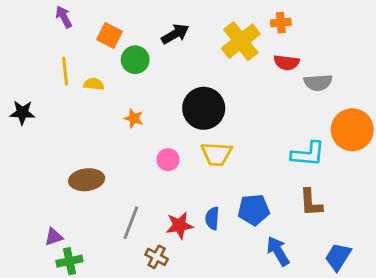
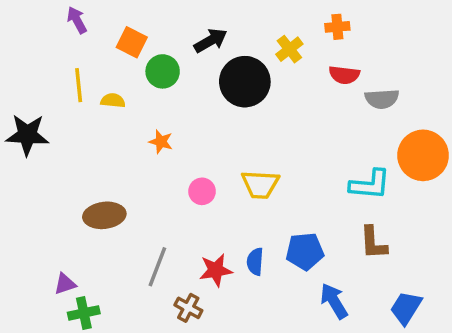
yellow cross: (241, 41) -> (289, 49), size x0.6
black circle: (204, 108) -> (245, 82), moved
black star: (22, 113) -> (27, 135), size x1.4

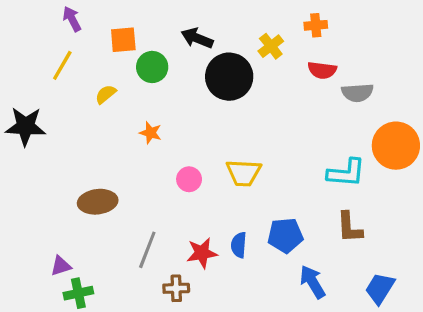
black arrow: (211, 41) -> (197, 38), turned -128
orange square: (132, 42) -> (123, 40), turned -32
yellow line: (79, 85) -> (62, 65), moved, turned 36
yellow semicircle: (113, 101) -> (106, 94), turned -45
brown cross: (188, 308) -> (176, 288), turned -30

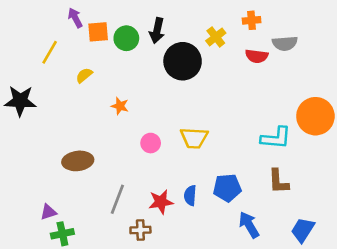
purple arrow: (72, 19) -> (75, 18), moved
black arrow: (197, 38) -> (157, 31), turned -100
green circle: (152, 67) -> (126, 38), moved
gray semicircle: (357, 93) -> (285, 43), moved

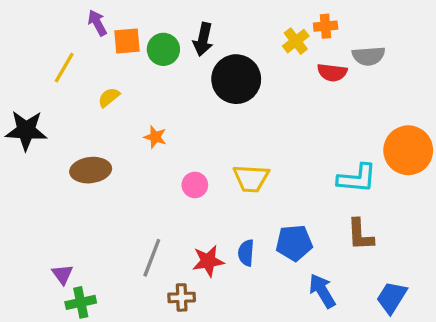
yellow cross: (216, 37) -> (296, 41), moved
brown ellipse: (78, 161) -> (91, 170), moved
purple triangle: (48, 212) -> (63, 274), turned -48

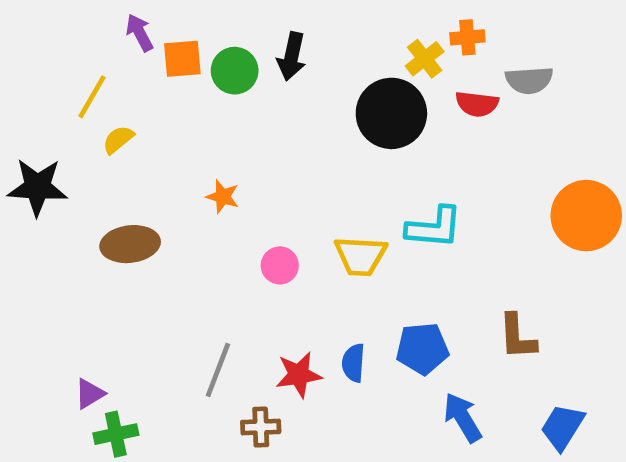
black circle: (236, 79) -> (391, 113), moved
yellow semicircle: (109, 97) -> (118, 140), moved
cyan L-shape: (357, 178) -> (434, 227), moved
purple triangle: (63, 274) -> (90, 394), turned 35

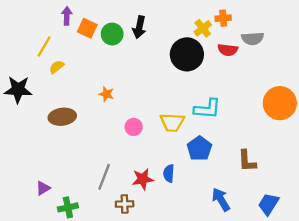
purple arrow: (140, 33) -> (67, 16), turned 30
orange square: (182, 59) -> (87, 28), turned 30
blue pentagon: (422, 349) -> (199, 148), moved, turned -30
green cross: (116, 434) -> (68, 207), moved

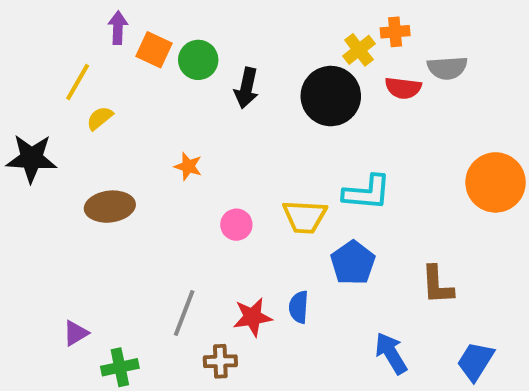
black arrow: (139, 27) -> (246, 88), moved

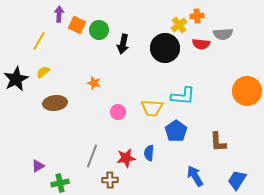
yellow semicircle: (100, 118) -> (43, 72), moved
black star: (31, 158) -> (16, 79), turned -30

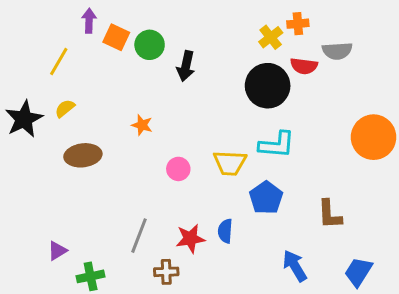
black circle: (165, 48) -> (268, 86), moved

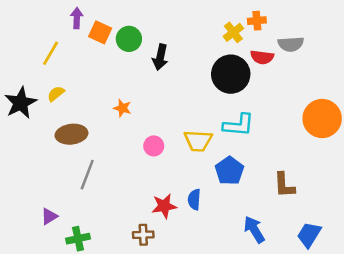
gray line: (139, 236) -> (87, 175), moved

